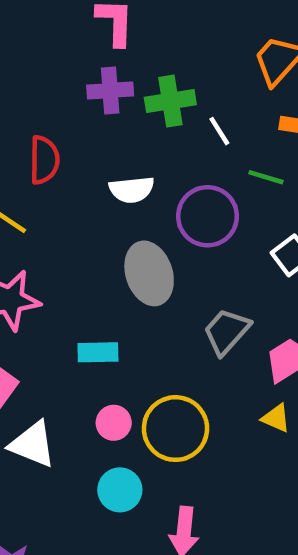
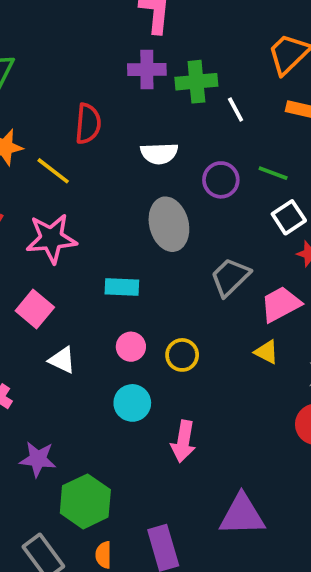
green line: (266, 177) -> (273, 173), moved
purple circle: (208, 216) -> (221, 180), size x0.7
yellow circle: (175, 429) -> (182, 355), size x0.6
white triangle: (33, 444) -> (62, 360), size x0.7

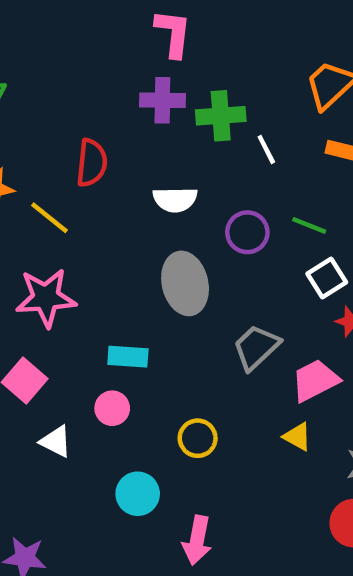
pink circle: (131, 347) -> (112, 408), moved

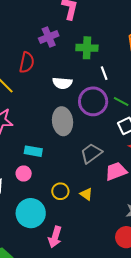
purple cross: (162, 100) -> (49, 37), moved, turned -30
white line: (266, 149) -> (104, 73), moved
purple circle: (247, 232) -> (93, 101), size x1.5
yellow triangle: (297, 437) -> (86, 194), moved
cyan circle: (138, 494) -> (31, 213), size x1.5

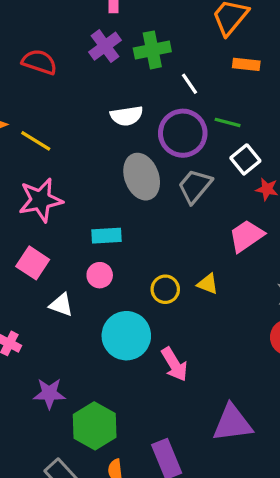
purple cross: (49, 37) -> (105, 46), moved
red semicircle: (27, 62) -> (39, 62), moved, turned -70
gray trapezoid: (91, 153) -> (195, 186), moved
pink arrow: (55, 237) -> (174, 364), turned -35

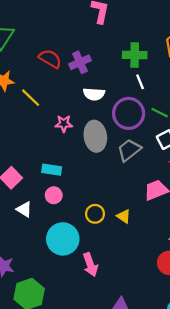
purple cross: (105, 46) -> (80, 62), moved
green cross: (152, 50) -> (135, 55), moved
red semicircle: (39, 62) -> (50, 59), moved
pink star: (41, 200) -> (64, 124), moved, size x0.6
cyan rectangle: (106, 236) -> (52, 170), moved

